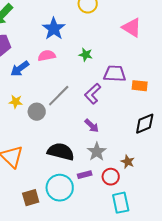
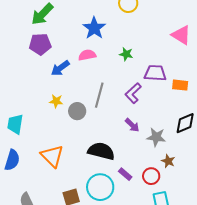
pink triangle: (132, 28) -> (181, 35), moved
gray line: (59, 96) -> (99, 95), turned -30
gray star: (97, 152) -> (156, 137), moved, turned -30
purple rectangle: (85, 175) -> (125, 174), turned 56

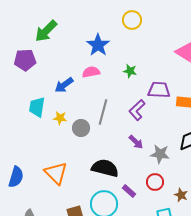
purple pentagon: (40, 44) -> (25, 60), moved
cyan trapezoid: (15, 124) -> (37, 107), moved
brown star: (168, 161) -> (181, 195), moved
red circle: (151, 176) -> (155, 182), moved

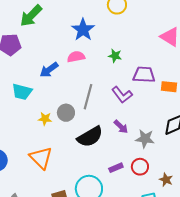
cyan trapezoid: (37, 107) -> (22, 92), turned -85
purple L-shape: (137, 110) -> (122, 95), turned -85
yellow star: (60, 118) -> (45, 119), moved
black semicircle: (105, 168) -> (90, 137), moved, turned 136
purple rectangle: (129, 191) -> (116, 168), moved, turned -64

